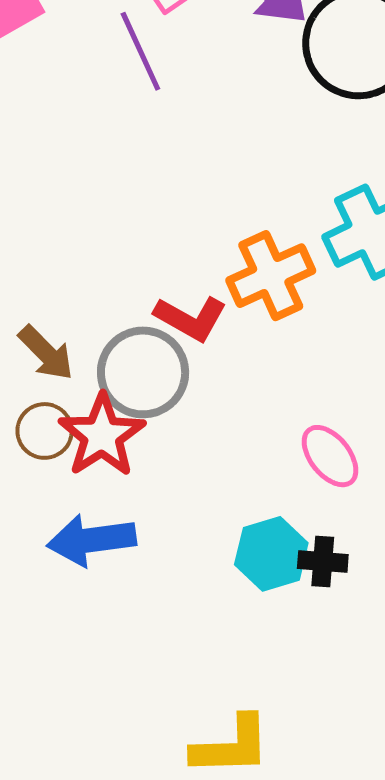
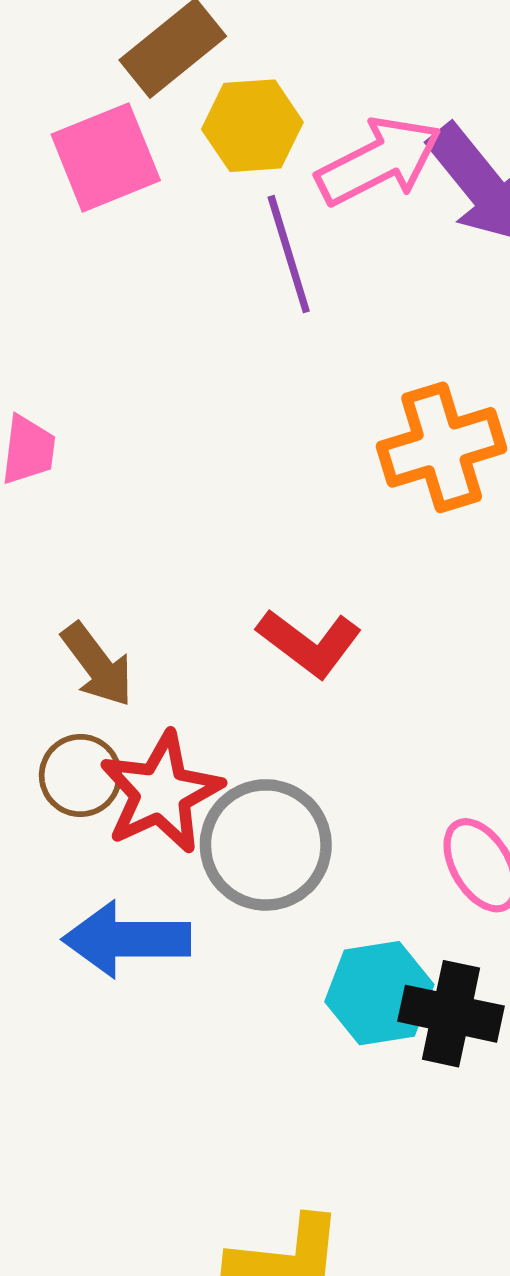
orange cross: (271, 276) -> (442, 447), moved
gray circle: (143, 372) -> (266, 845), moved
black cross: (323, 562) -> (451, 1014), size x1.4

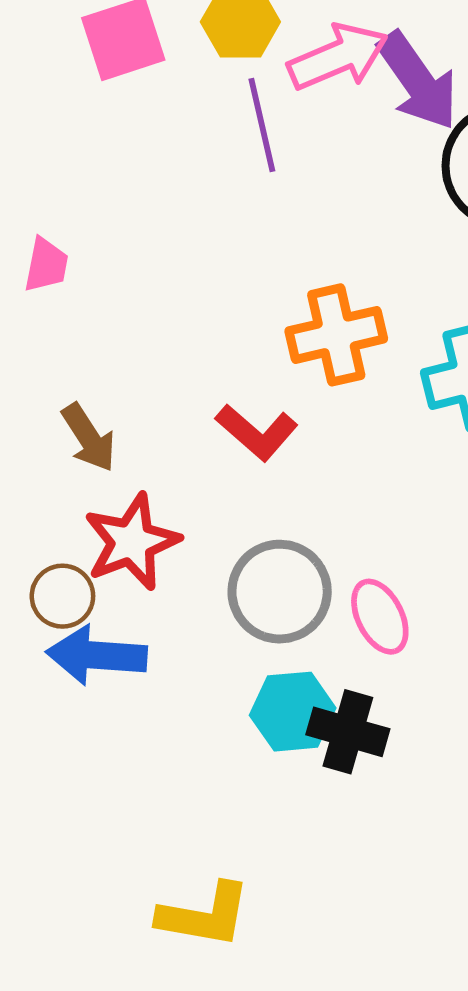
orange cross: (442, 447) -> (336, 335), moved
brown circle: (80, 775) -> (62, 596), moved
gray circle: (266, 845) -> (280, 592), moved

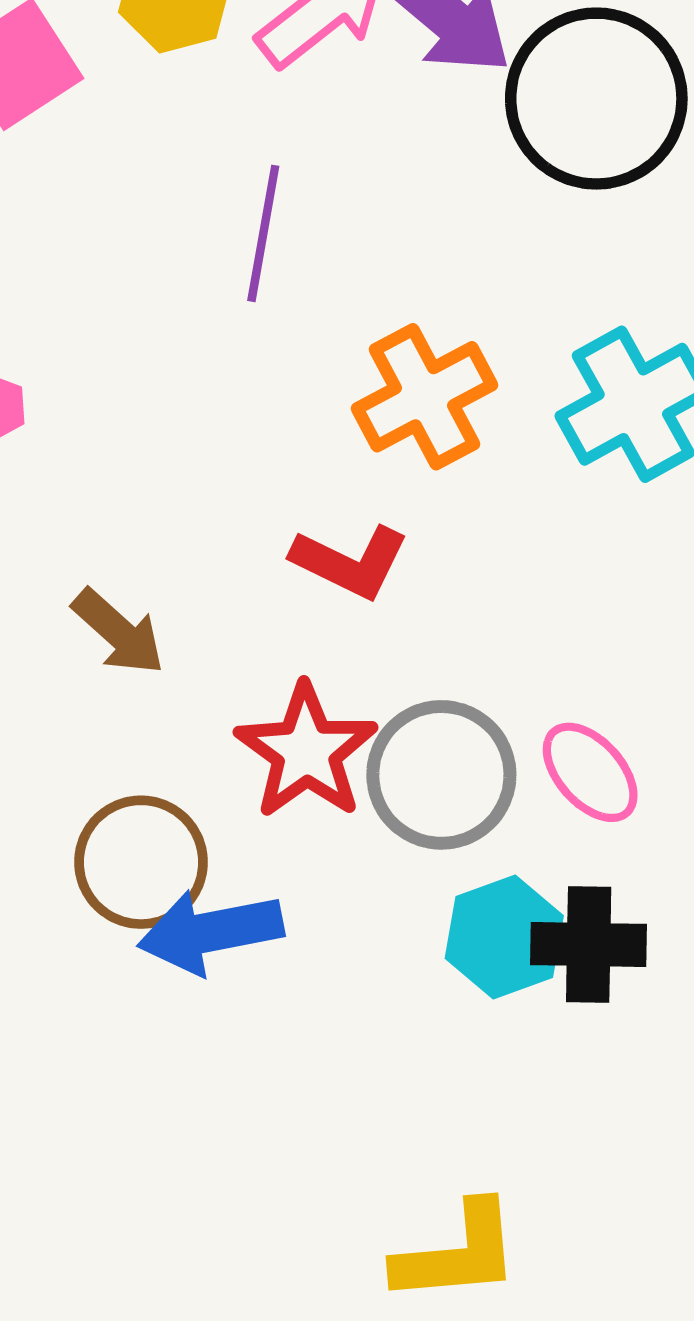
purple line: (262, 125) -> (263, 233), moved, turned 38
red star: (132, 542) -> (306, 751), moved
brown circle: (62, 596) -> (141, 862), size x1.4

